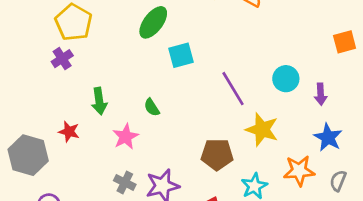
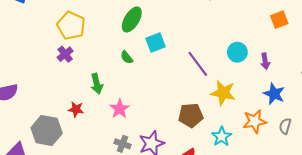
green semicircle: (152, 107) -> (127, 57), moved

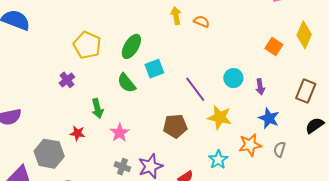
orange square: (279, 20) -> (274, 47), turned -36
yellow pentagon: (71, 26) -> (87, 45), moved
green semicircle: (127, 57) -> (126, 83), size x1.5
brown pentagon: (191, 115) -> (175, 126), moved

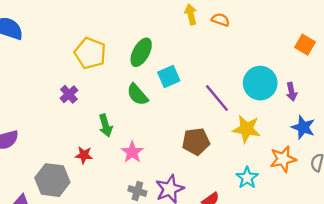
cyan circle: (233, 78) -> (260, 83), size x1.5

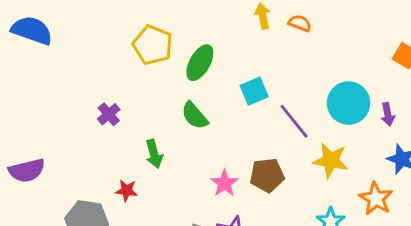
yellow pentagon: (90, 53) -> (153, 45), moved
cyan square: (169, 77) -> (254, 91), moved
pink star: (132, 152) -> (224, 183), moved
orange star: (283, 159) -> (376, 199), turned -30

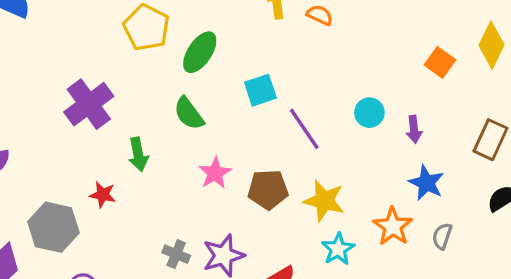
cyan circle: (349, 103) -> (369, 113), size x0.6
purple cross: (109, 114) -> (89, 104), size x1.8
yellow star: (331, 160) -> (324, 201), moved
pink star: (224, 183) -> (215, 173), moved

